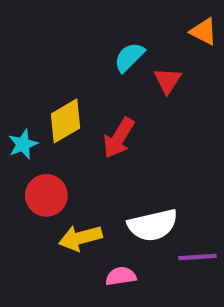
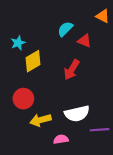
red triangle: (168, 81) -> (85, 41), turned -40
red arrow: (119, 138) -> (72, 70), moved
cyan star: (23, 144) -> (18, 43), moved

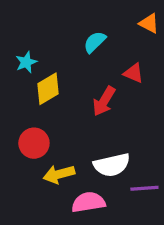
red triangle: (85, 41) -> (134, 73), moved
pink semicircle: (61, 139) -> (88, 202), size x1.5

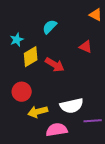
cyan semicircle: (95, 42) -> (50, 27), moved
red arrow: (104, 101) -> (55, 65), moved, turned -90

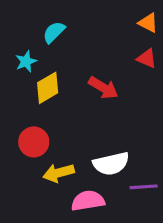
cyan semicircle: (50, 27) -> (54, 32), moved
red triangle: (86, 47) -> (147, 58), moved
red arrow: (55, 65) -> (103, 88), moved

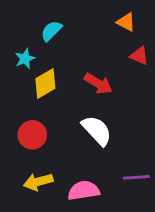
orange triangle: (148, 23) -> (126, 22), moved
white semicircle: (111, 164) -> (97, 130), moved, turned -120
yellow arrow: (58, 173) -> (38, 182), moved

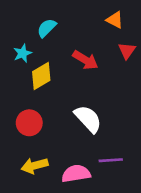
red triangle: (139, 56) -> (127, 51), turned 42
red arrow: (98, 84) -> (85, 60), moved
purple line: (136, 177) -> (111, 160), moved

